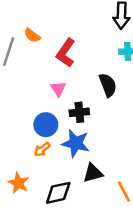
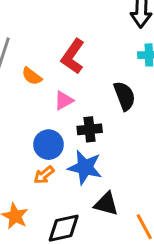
orange semicircle: (32, 35) -> (32, 76), moved
pink triangle: (58, 89) -> (64, 100), turned 35
black triangle: (93, 173) -> (106, 204), turned 30

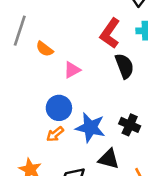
red L-shape: (73, 56) -> (110, 33), moved
black cross: (90, 129) -> (130, 125), moved, turned 30

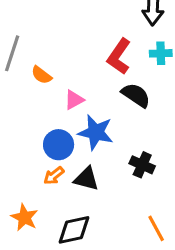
black semicircle: (124, 66) -> (136, 95), turned -35
blue star: (90, 128) -> (96, 132), moved
black triangle: (109, 159) -> (86, 179), moved

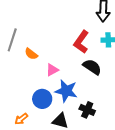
black cross: (142, 165) -> (87, 110), moved
orange arrow: (54, 176) -> (21, 119), moved

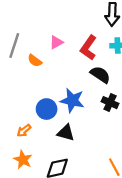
pink triangle: (52, 70) -> (56, 42), moved
black cross: (87, 110) -> (110, 103), moved

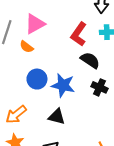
pink triangle: (56, 42) -> (35, 24), moved, size x1.5
blue circle: (47, 109) -> (37, 79), moved
orange arrow: (24, 131) -> (16, 115), size x1.5

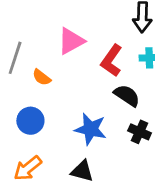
pink triangle: (35, 24) -> (71, 41), moved
blue circle: (37, 79) -> (30, 121), moved

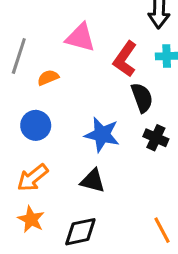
pink triangle: (71, 41) -> (80, 38), turned 44
orange semicircle: (42, 77) -> (48, 78), turned 120
black semicircle: (127, 96) -> (142, 98), turned 36

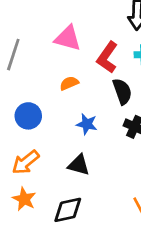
orange semicircle: (48, 78) -> (69, 83), moved
blue star: (102, 135) -> (87, 124), size x0.7

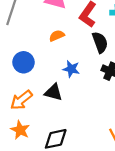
black triangle: (79, 165) -> (53, 92), moved

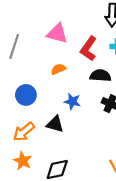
black semicircle: (100, 42) -> (100, 76), turned -66

